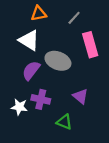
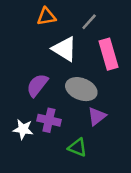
white triangle: (29, 40) -> (64, 49), moved
gray ellipse: (58, 61) -> (81, 89), moved
purple triangle: (80, 96) -> (97, 116), turned 42

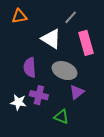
orange triangle: (46, 17) -> (19, 16), moved
purple semicircle: (37, 85) -> (30, 67), turned -42

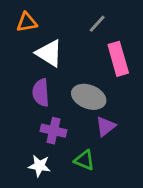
white triangle: (51, 39) -> (49, 53), moved
white star: (18, 102) -> (39, 166), moved

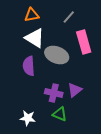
orange triangle: (27, 22) -> (32, 15), moved
gray ellipse: (89, 97) -> (57, 55), moved
purple cross: (53, 131) -> (54, 93), moved

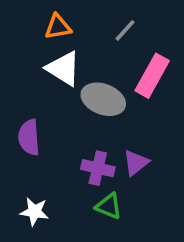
pink rectangle: (84, 42) -> (152, 76), turned 45
purple semicircle: (29, 66) -> (29, 137), moved
white star: (28, 118) -> (34, 212), moved

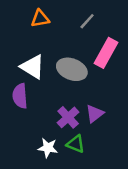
white triangle: (63, 68) -> (33, 67), moved
purple cross: (98, 168) -> (68, 117), turned 35
white star: (34, 212) -> (48, 148), moved

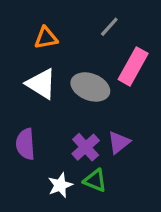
orange triangle: (40, 19) -> (46, 38), moved
purple semicircle: (20, 96) -> (25, 144), moved
white star: (48, 148) -> (60, 185), turned -30

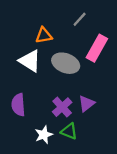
orange triangle: (46, 38) -> (44, 35), moved

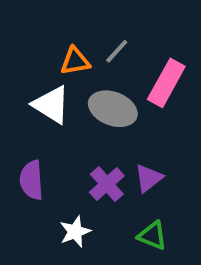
gray line: (80, 19) -> (117, 51), moved
green triangle: (69, 131) -> (152, 236), moved

